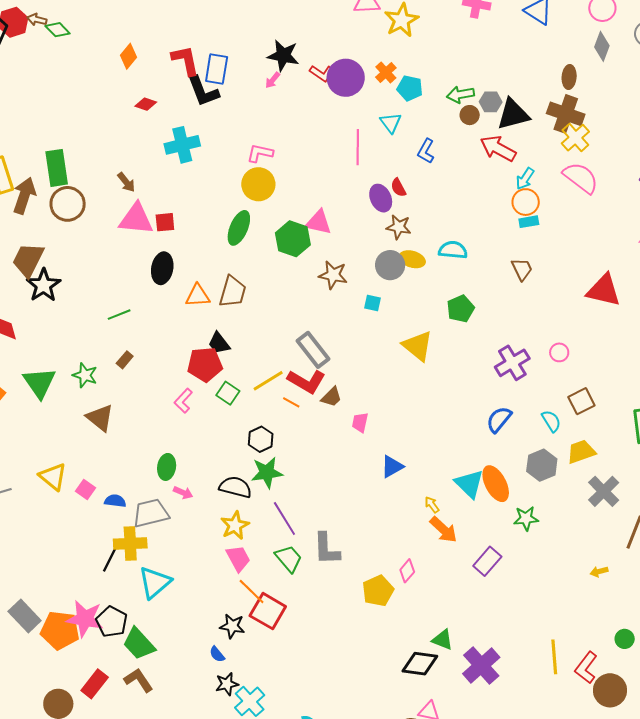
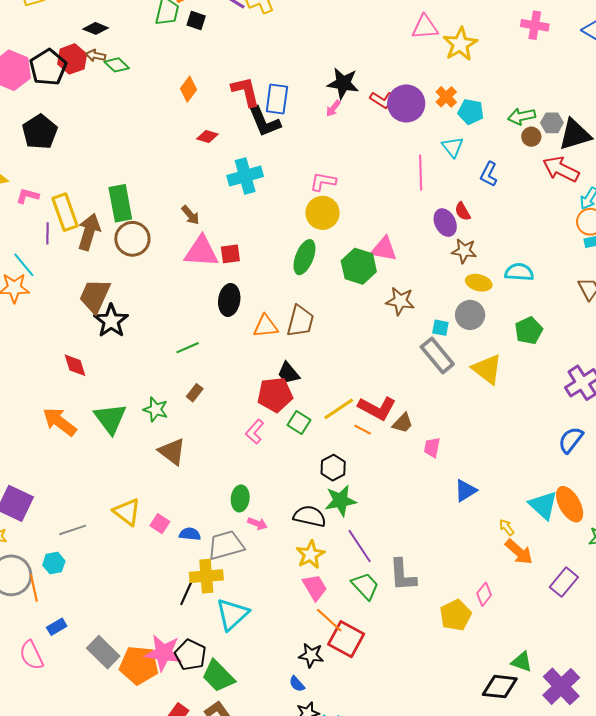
gray circle: (390, 265) -> (470, 315), moved
gray rectangle: (313, 350) -> (437, 356), moved

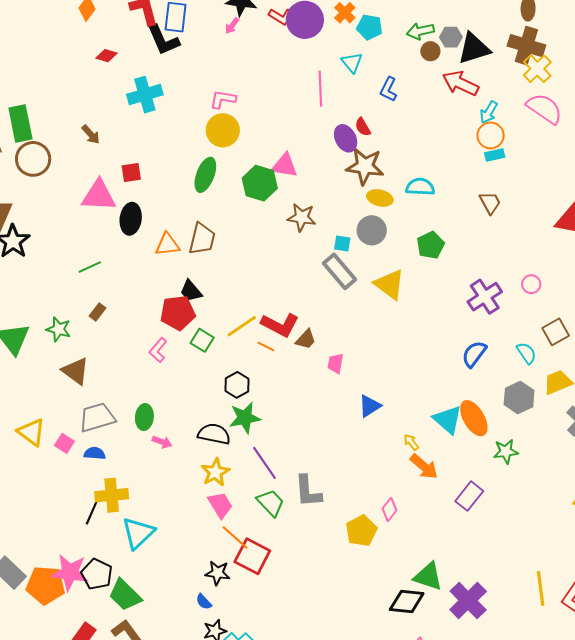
brown star: (464, 251) -> (365, 166), size x1.5
pink triangle: (201, 252) -> (99, 196), moved
gray trapezoid: (226, 545) -> (97, 417), moved
green triangle: (522, 662) -> (428, 576), size x1.4

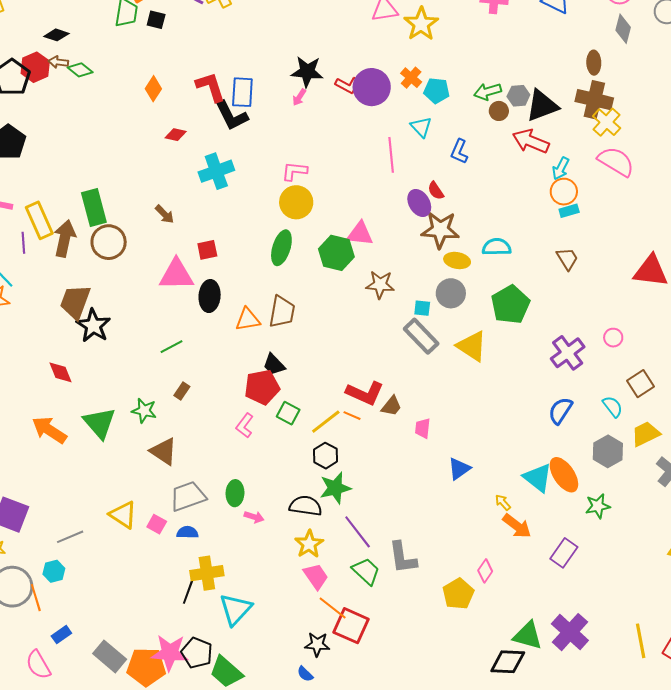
green pentagon: (431, 245) -> (510, 305), size x1.4
yellow line: (242, 326) -> (326, 422), moved
purple cross: (468, 600) -> (570, 632), moved

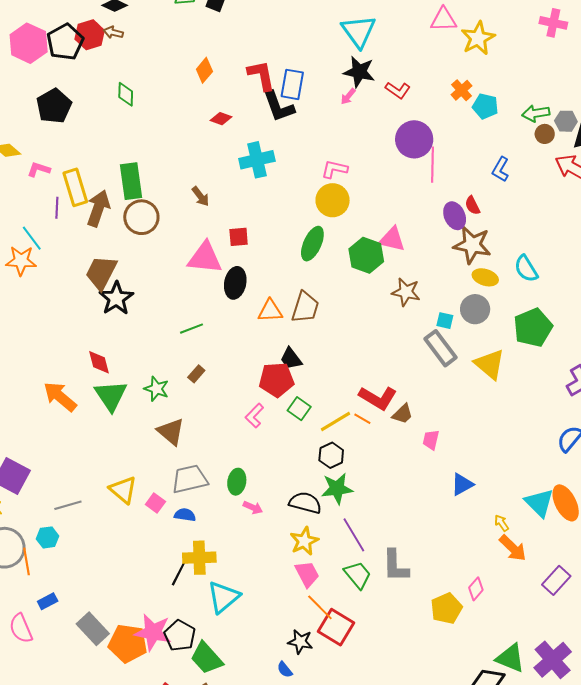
green diamond: (80, 70) -> (126, 94), moved, turned 45
purple circle: (372, 87) -> (414, 139), moved
cyan triangle: (421, 127) -> (359, 31), moved, size x1.6
cyan semicircle: (497, 247) -> (526, 269), turned -128
red diamond: (60, 372) -> (99, 362), moved

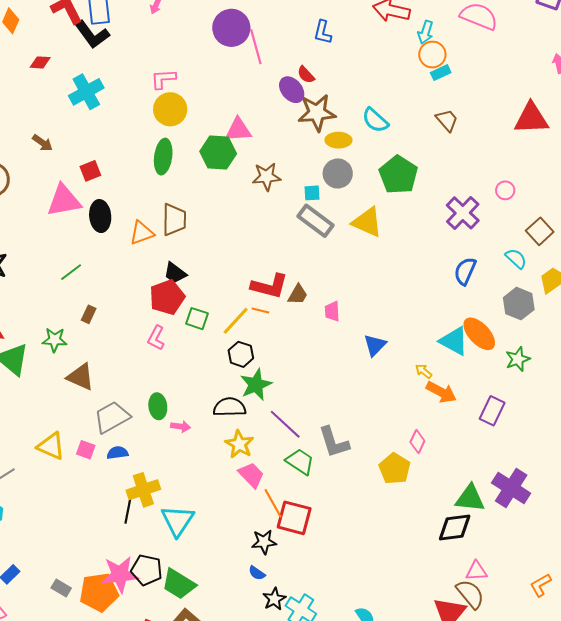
orange line: (320, 607) -> (273, 503), turned 32
gray rectangle: (93, 629) -> (61, 588), size x0.6

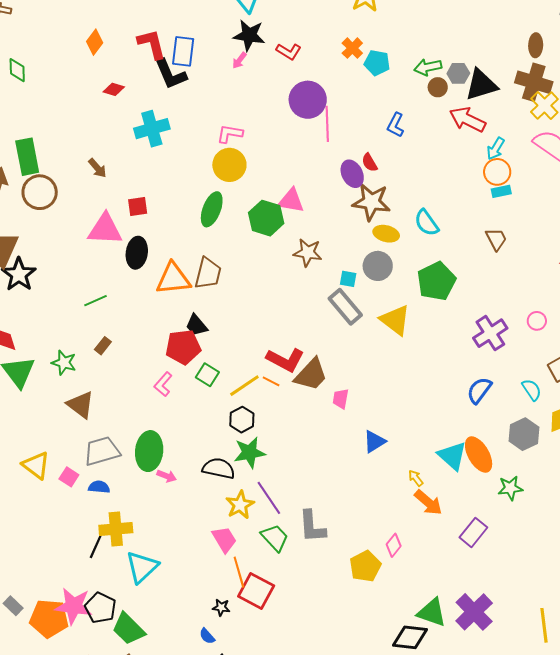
orange triangle: (142, 233) -> (173, 279), size x1.4
brown trapezoid: (298, 295) -> (311, 375), size x1.6
green ellipse: (158, 406) -> (149, 451), size x1.5
yellow star: (239, 444) -> (240, 505), moved
black star: (264, 542) -> (221, 607), size x0.7

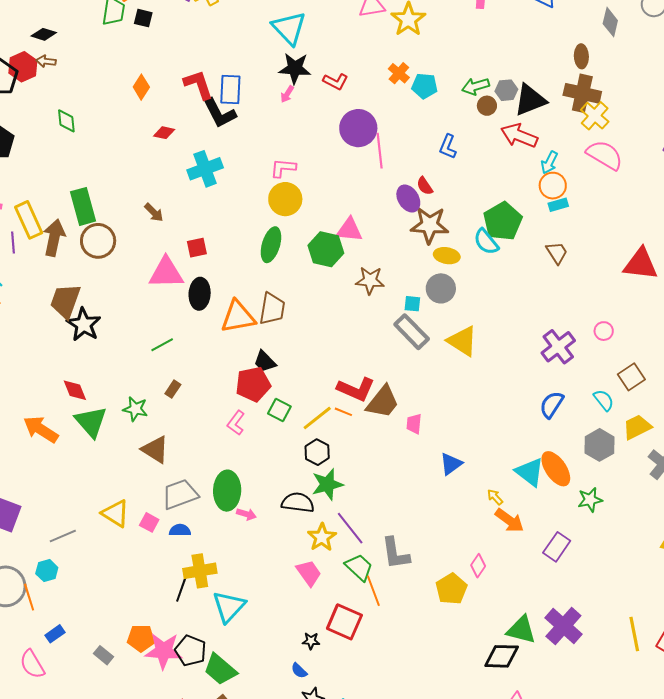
green pentagon: (436, 281) -> (503, 221), moved
orange line: (239, 572) -> (373, 591), moved
orange pentagon: (49, 619) -> (141, 638), moved, size x0.7

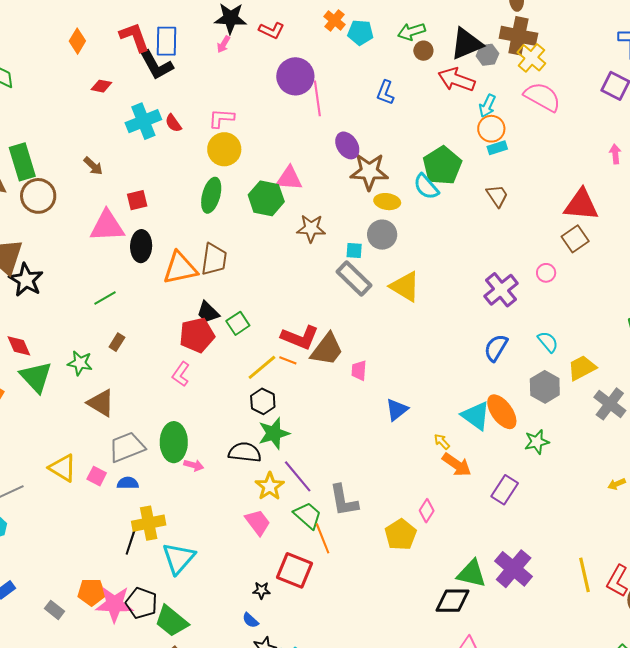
gray hexagon: (506, 90) -> (487, 55), moved
red semicircle: (425, 186) -> (173, 123), moved
brown square: (631, 377) -> (575, 239), moved
green square: (279, 410) -> (238, 323), moved, turned 30

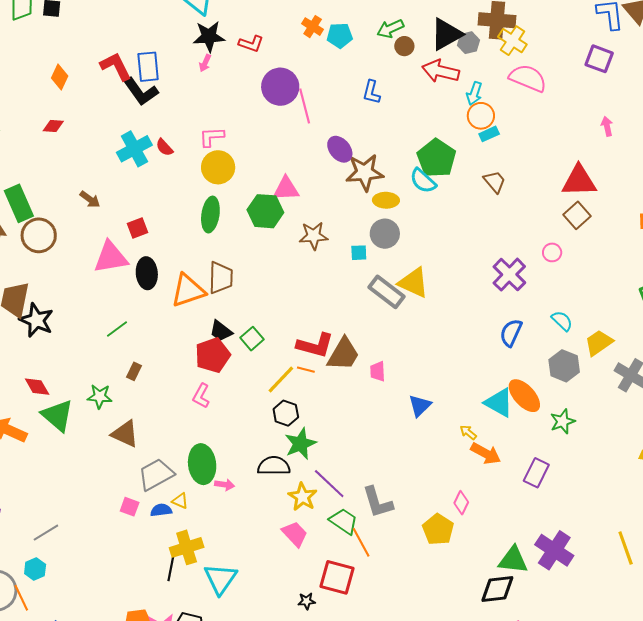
red diamond: (101, 86) -> (53, 126), moved
gray rectangle: (354, 278) -> (386, 292), moved
yellow triangle: (63, 468) -> (180, 501), moved, size x0.6

